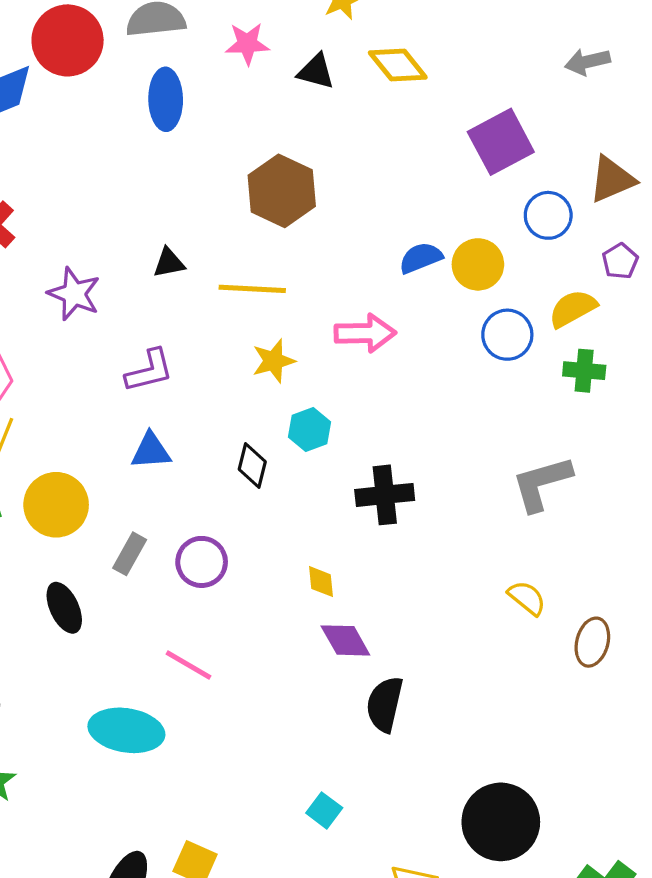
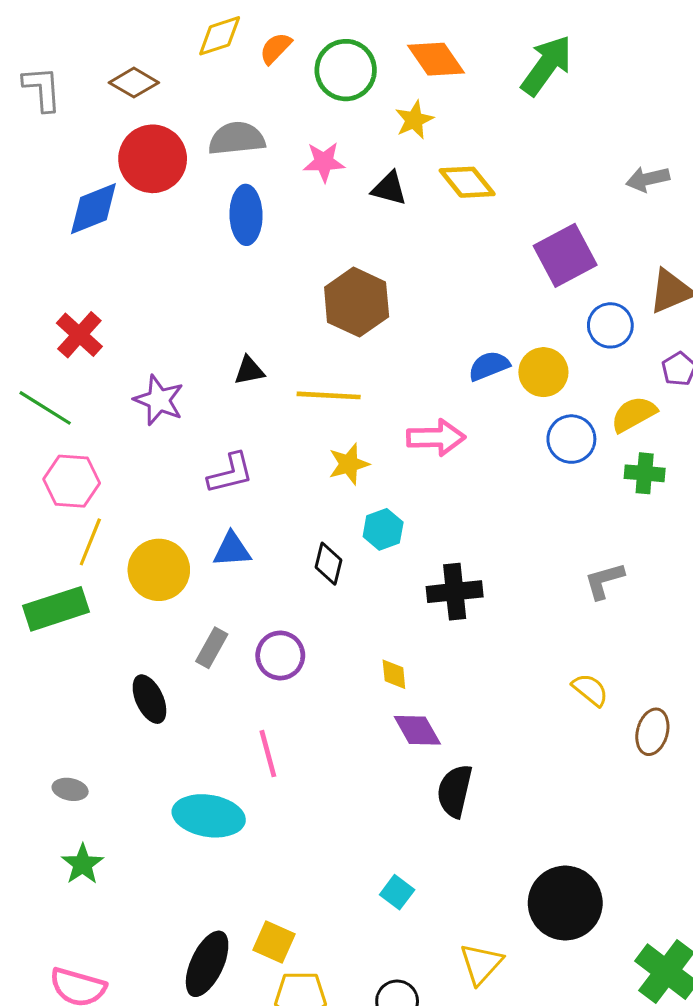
gray L-shape: (542, 483) -> (604, 581), size x0.7
yellow circle: (56, 505) -> (159, 570), moved
pink line: (189, 665) -> (268, 754), turned 45

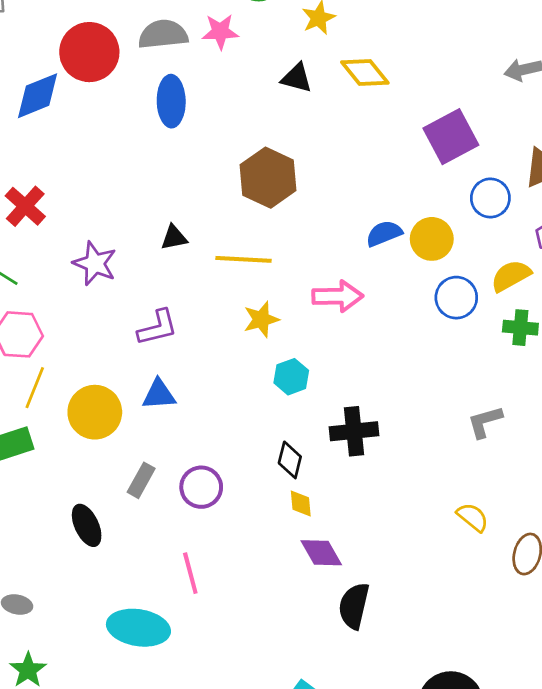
pink star: (324, 162) -> (220, 32), moved
black diamond: (329, 564) -> (290, 460), moved

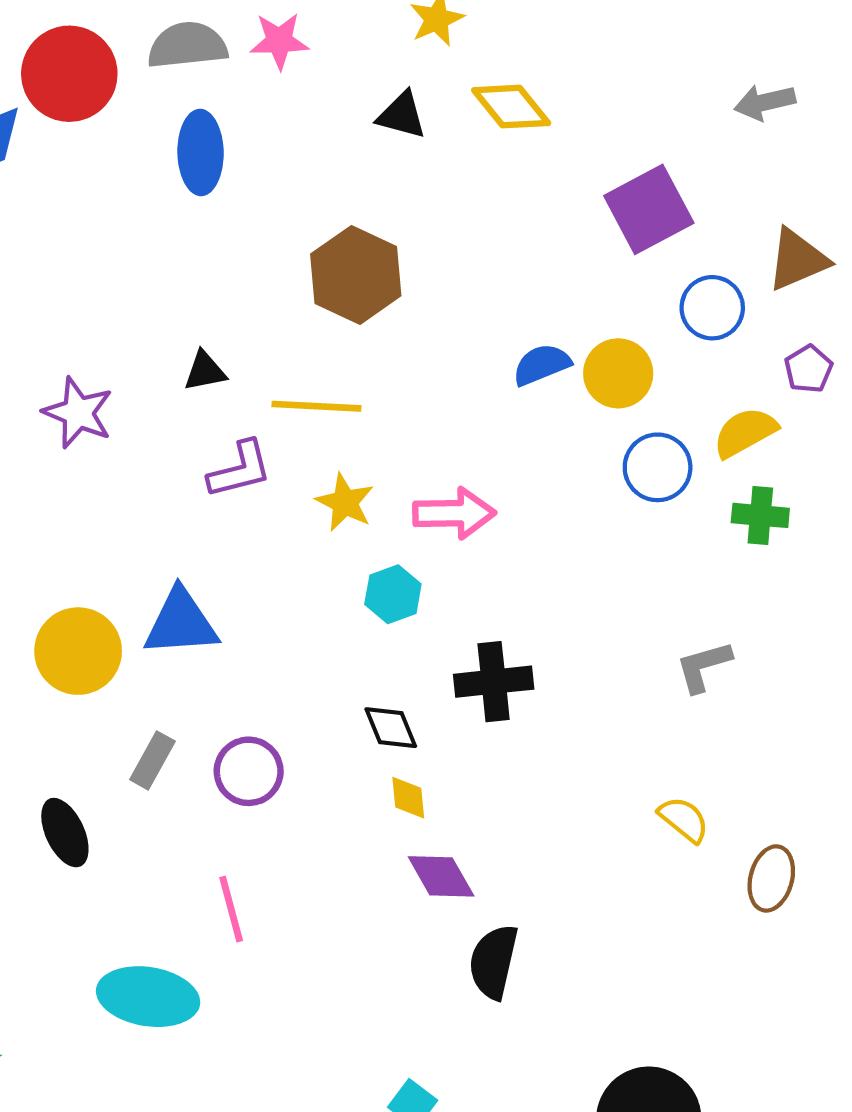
pink arrow: (338, 296) -> (454, 513), moved
yellow star: (261, 319) -> (345, 502), turned -30
purple L-shape: (158, 328) -> (240, 470), moved
blue triangle: (159, 394) -> (181, 623), size x1.4
black diamond: (290, 460) -> (391, 728), turned -36

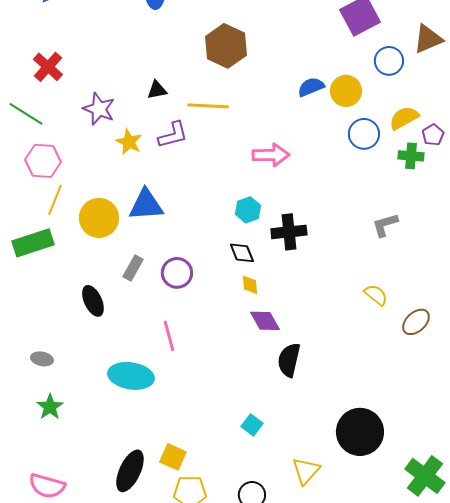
purple pentagon: (808, 369) -> (433, 135), moved
yellow star: (345, 502) -> (129, 142), moved
cyan hexagon: (393, 594) -> (248, 210), moved
brown ellipse: (771, 878) -> (416, 322), turned 32

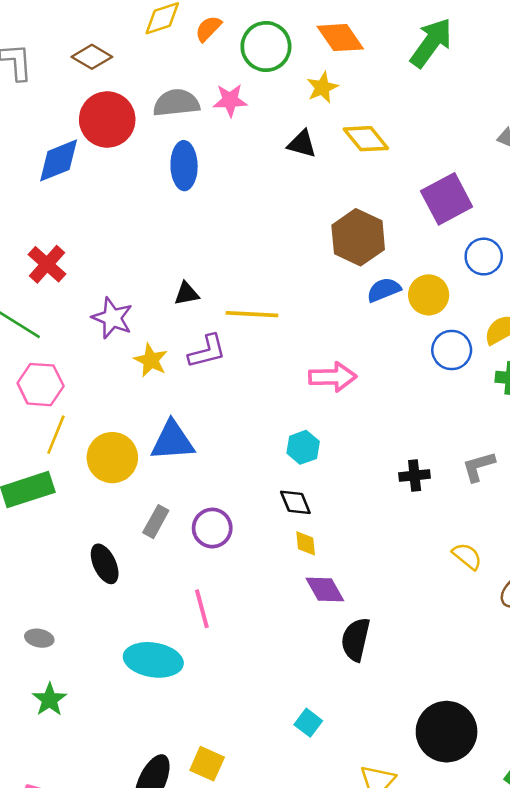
brown hexagon: (226, 46) -> (358, 237), moved
black cross: (289, 232) -> (415, 476), moved, size x0.7

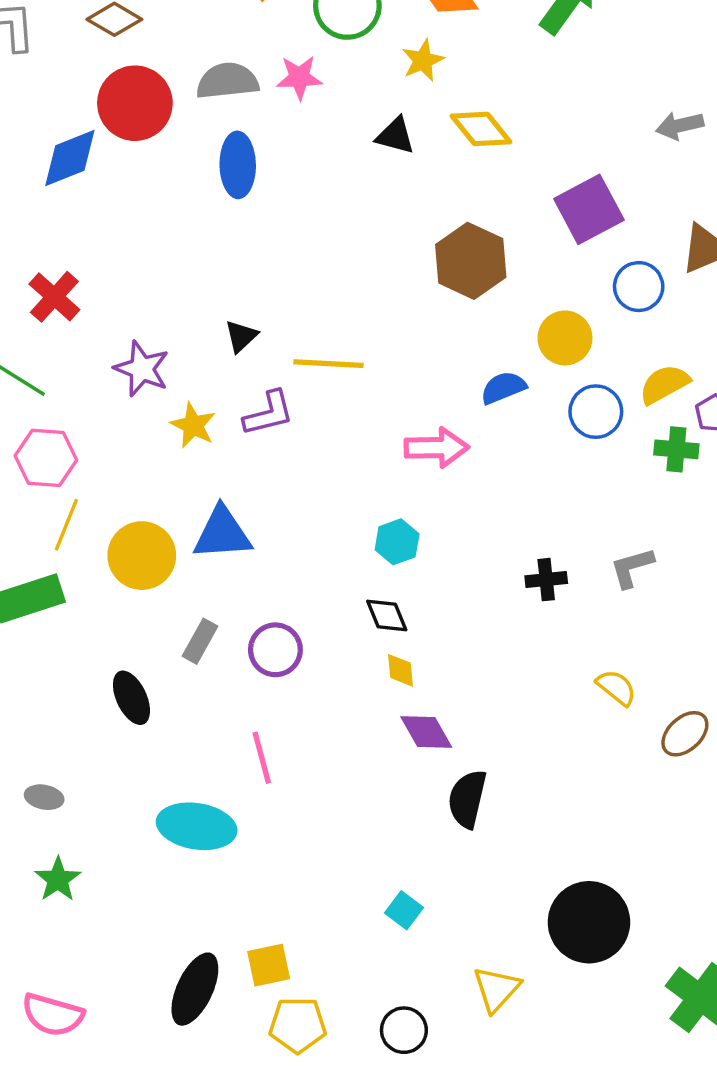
blue semicircle: (384, 290) -> (503, 388), moved
black triangle: (187, 294) -> (241, 336), turned -32
yellow square: (207, 764) -> (269, 965), turned -36

